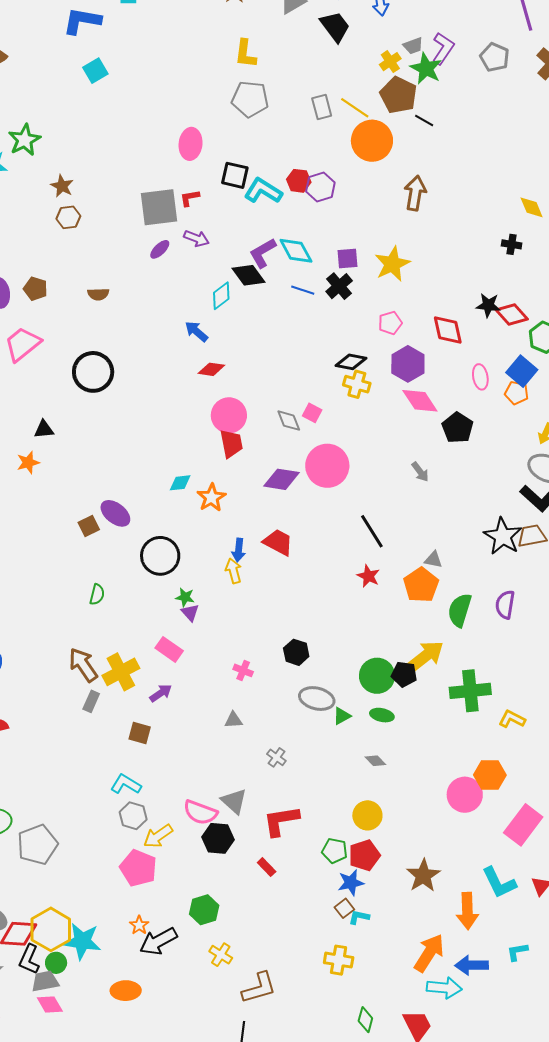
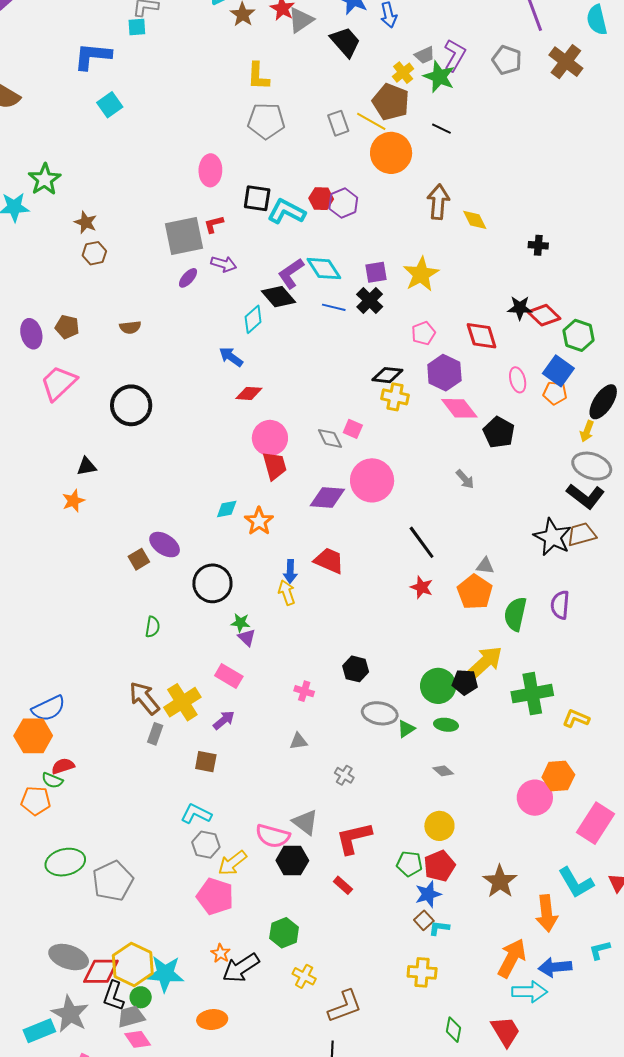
brown pentagon: (398, 95) -> (391, 102), moved
yellow diamond: (532, 207) -> (475, 220), moved

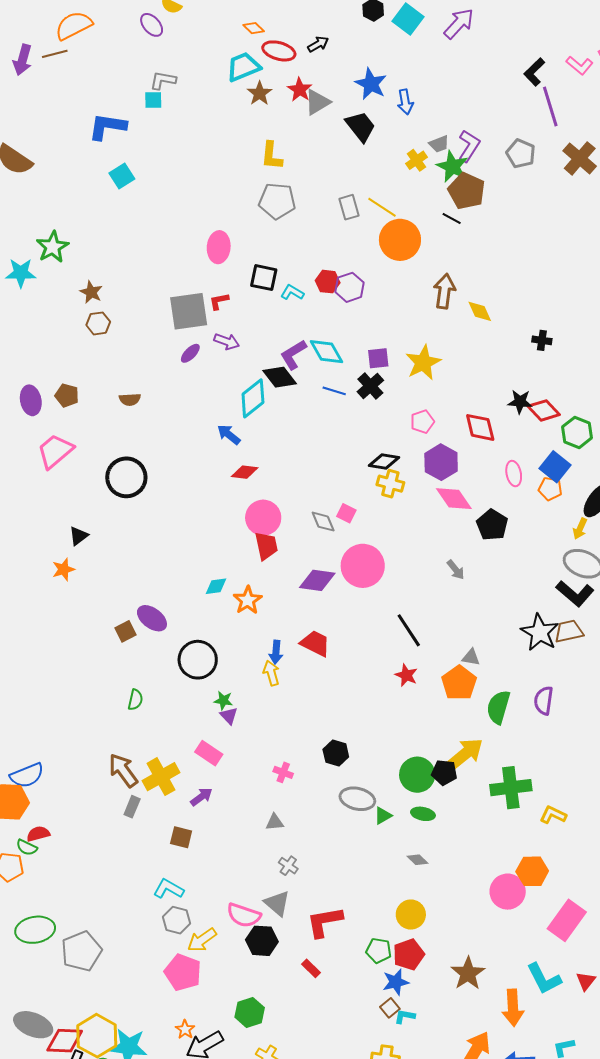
brown pentagon: (391, 102) -> (467, 191), moved
cyan L-shape: (286, 211) -> (292, 292), size x0.6
cyan diamond: (253, 319) -> (253, 398), size x1.4
black triangle: (87, 466) -> (79, 536), turned -30
gray cross: (344, 775) -> (288, 866), moved

